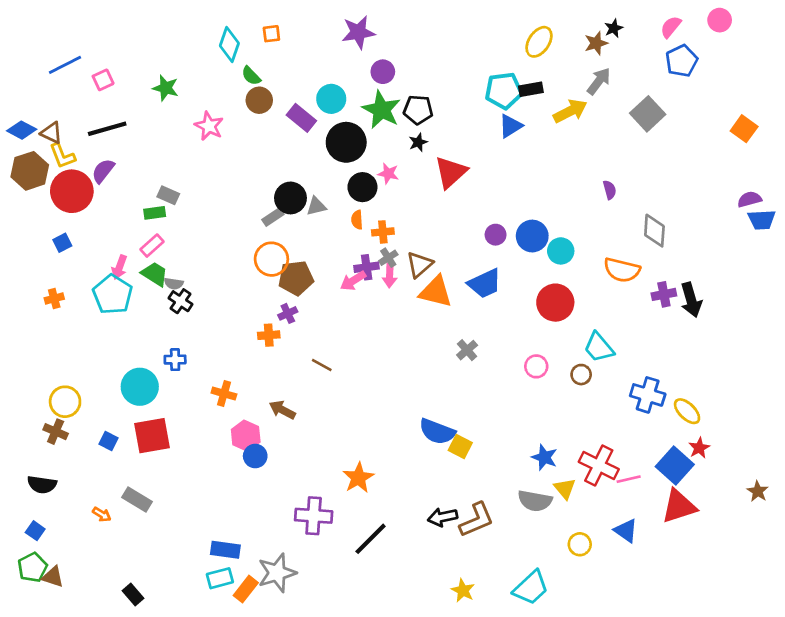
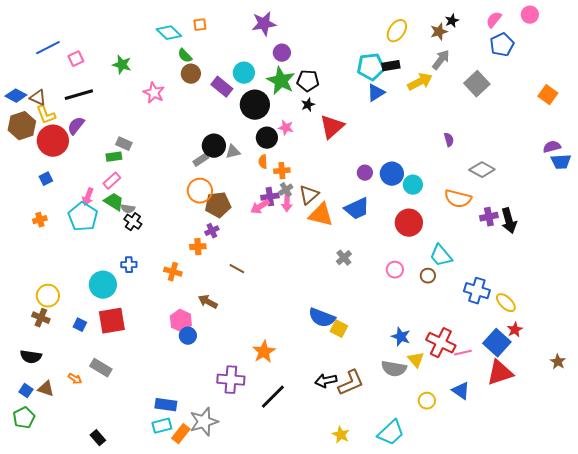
cyan diamond: (229, 45) -> (169, 33), turned -65
gray diamond: (654, 231) -> (482, 170), turned -65
orange cross: (224, 394) -> (173, 272), moved
brown triangle: (53, 577) -> (46, 389), moved

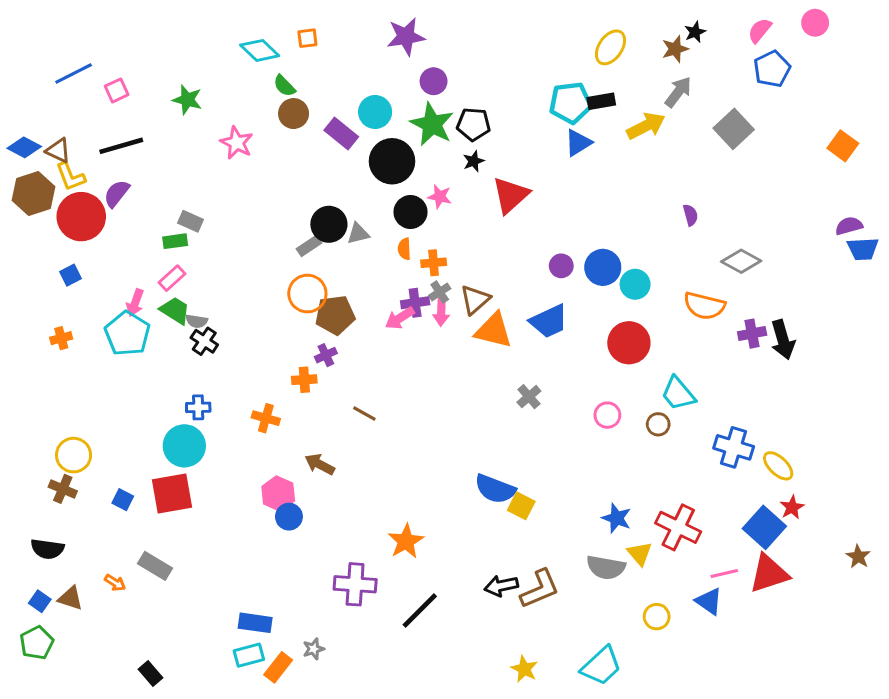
cyan circle: (103, 285) -> (184, 446), moved
pink line: (463, 353) -> (724, 574), moved
gray star: (204, 422) -> (314, 649), size x0.5

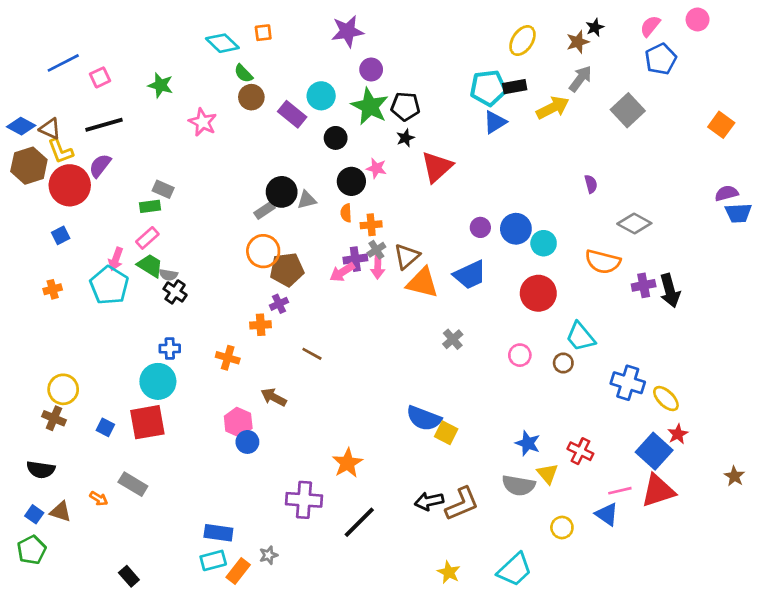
black circle: (392, 161) -> (336, 138), size x0.6
red cross: (678, 527) -> (580, 451), size x0.7

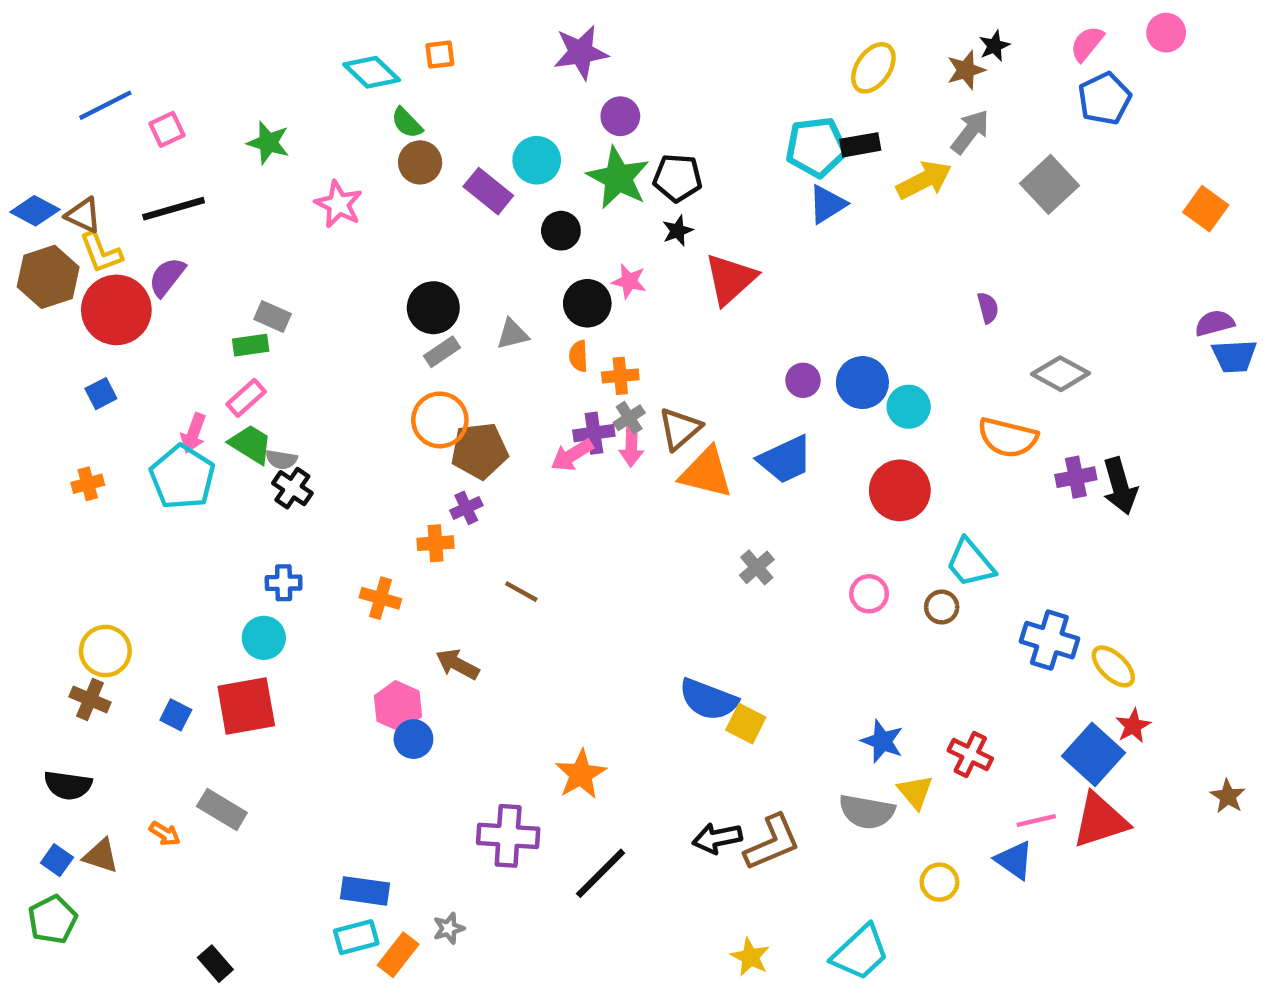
black circle: (282, 192) -> (433, 308), moved
cyan circle: (158, 381) -> (264, 638), size x0.7

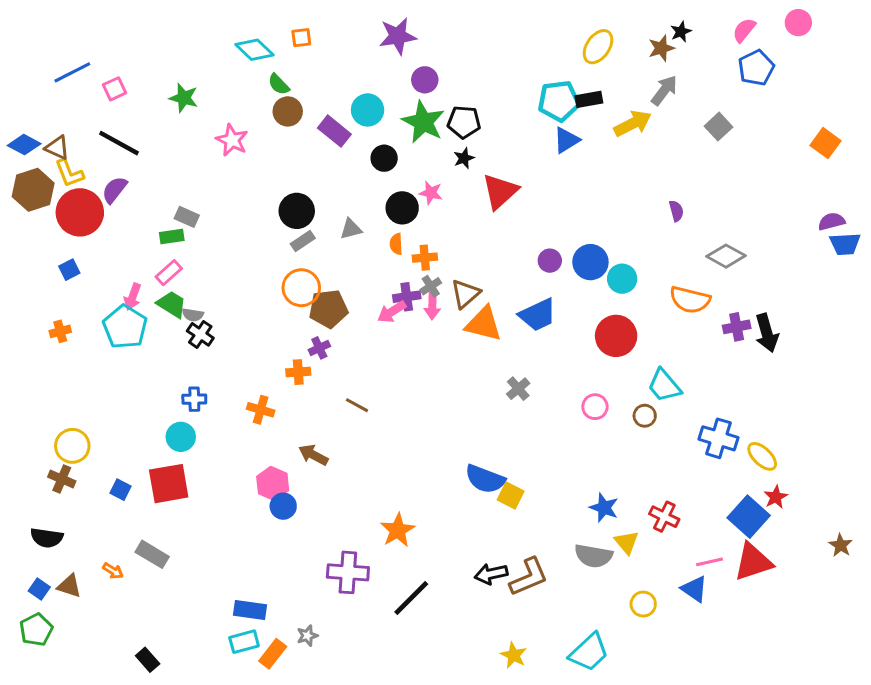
gray square: (1049, 184) -> (719, 127), size x0.7
black line: (174, 209) -> (119, 143), turned 45

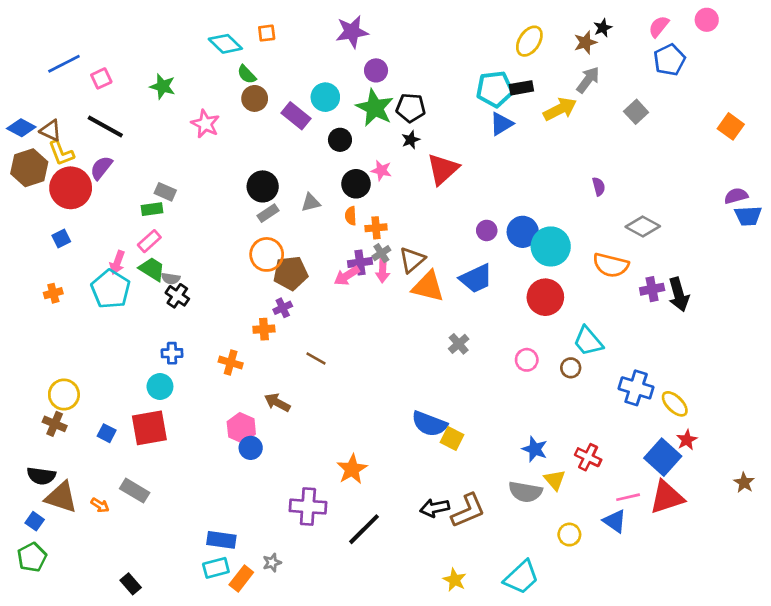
cyan circle: (622, 279) -> (551, 246), size x1.5
brown triangle: (69, 586) -> (61, 497), moved, size x1.5

